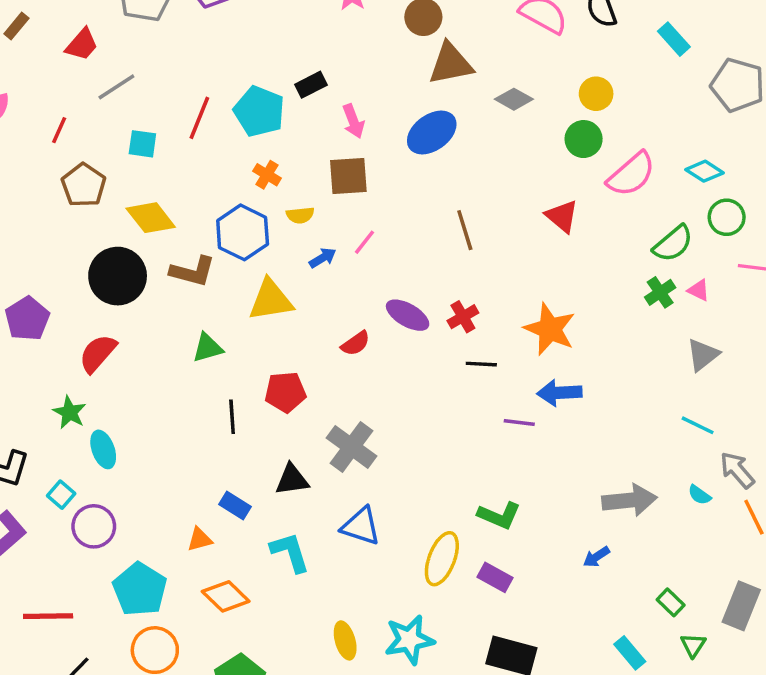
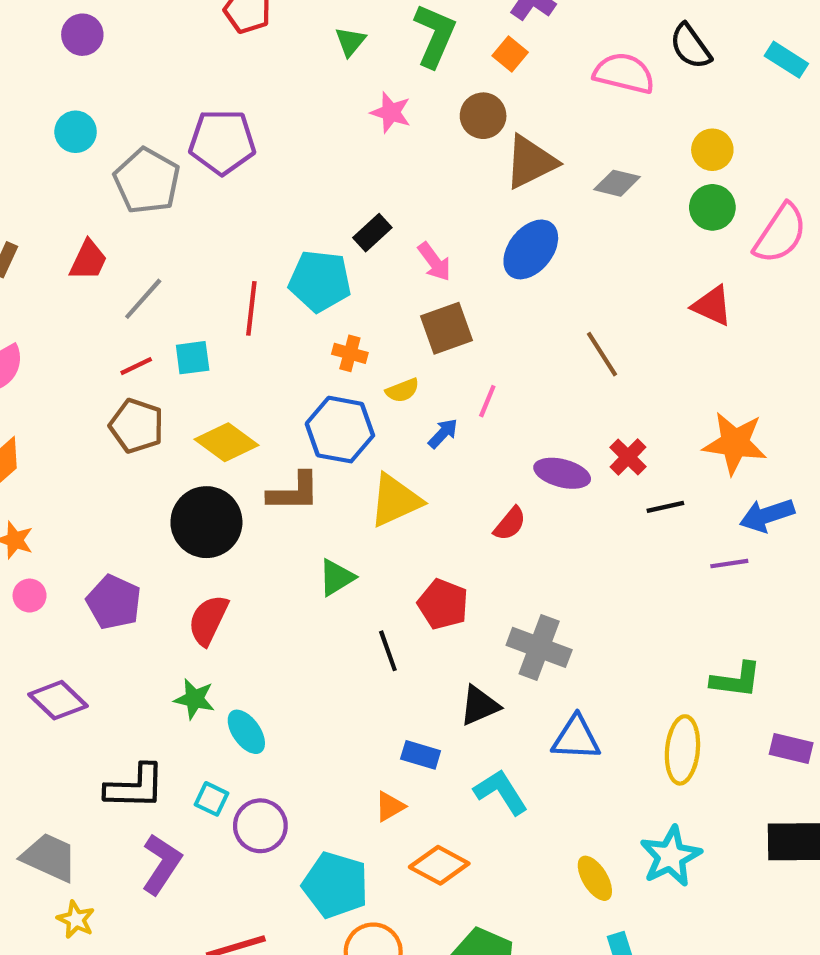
red line: (59, 130) -> (136, 366), moved, turned 56
red pentagon: (285, 392) -> (443, 604), turned -30
purple rectangle: (495, 577) -> (791, 749), moved

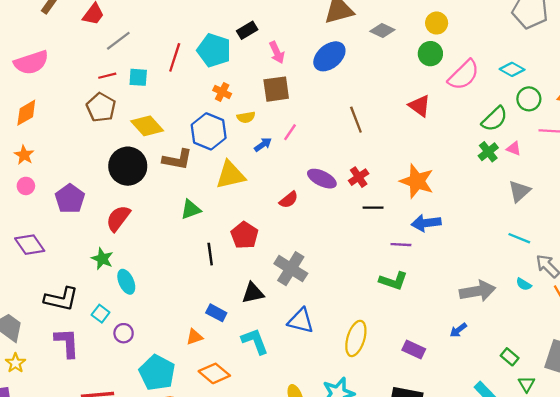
green L-shape: (736, 680) -> (393, 281), moved
purple circle: (260, 826) -> (124, 333), size x0.7
purple L-shape: (161, 864) -> (67, 343), turned -48

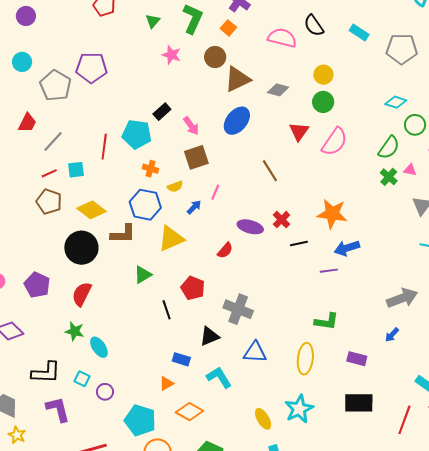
pink semicircle: (464, 75) -> (335, 142), moved
red triangle: (420, 106) -> (299, 131), moved, turned 40
green L-shape: (393, 281) -> (327, 321), moved

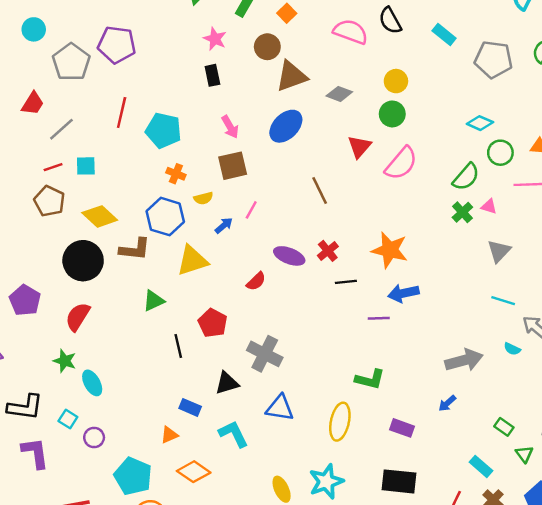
black rectangle: (162, 112) -> (212, 75), moved, turned -66
red line: (104, 147) -> (122, 112), moved

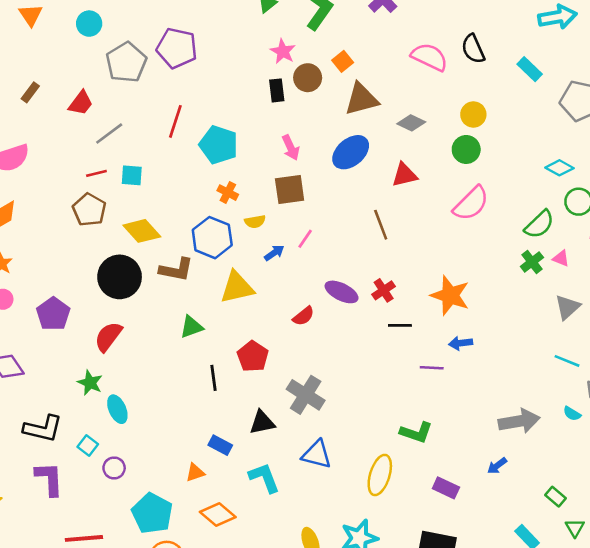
orange square: (287, 13) -> (343, 61), moved
brown circle: (267, 47) -> (308, 78), moved
red triangle: (359, 147) -> (404, 175), moved, turned 30
blue arrow: (403, 293) -> (461, 343), size x0.7

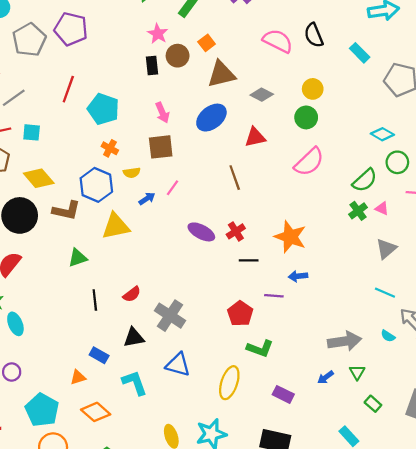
red semicircle: (303, 316) -> (132, 294), moved
red pentagon: (253, 356) -> (240, 314), moved
green triangle: (575, 528) -> (357, 372), moved

